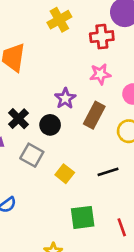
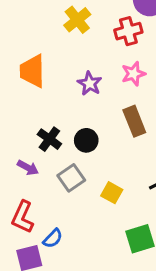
purple star: (65, 98) -> (90, 84), moved
brown rectangle: (94, 115) -> (134, 121), turned -40
gray square: (32, 155) -> (71, 178), turned 35

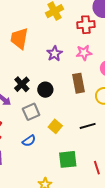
blue semicircle: (53, 238) -> (29, 141), moved

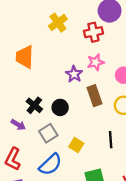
purple star: (55, 54) -> (74, 74), moved
black line: (88, 126) -> (111, 140), turned -70
blue semicircle: (29, 141) -> (50, 164), size x1.6

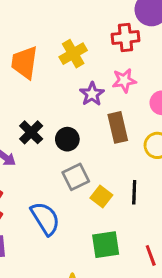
yellow cross: (58, 23) -> (73, 54), moved
gray square: (48, 133) -> (76, 177), moved
yellow square: (76, 145) -> (101, 197), moved
blue semicircle: (50, 164) -> (45, 218), turned -85

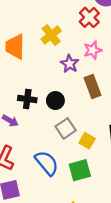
red cross: (126, 38) -> (89, 17), turned -30
black cross: (31, 132) -> (27, 99), turned -30
green square: (106, 245) -> (80, 170), moved

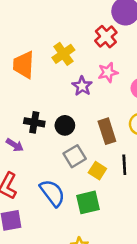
brown rectangle: (93, 87) -> (107, 131), moved

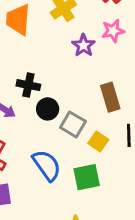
black circle: (65, 125) -> (48, 109), moved
gray square: (75, 156) -> (73, 124), turned -30

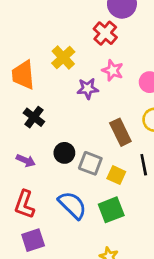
pink star: (113, 31) -> (113, 70), turned -30
purple star: (83, 45) -> (88, 89), turned -30
black cross: (28, 85) -> (34, 117), moved, turned 35

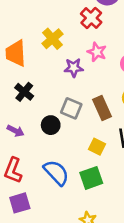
gray square: (90, 163) -> (71, 108), moved

